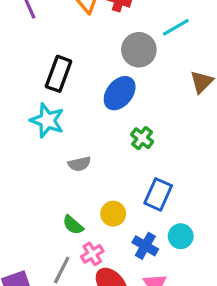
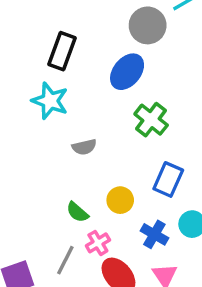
green cross: (142, 138) -> (151, 120), size x1.4

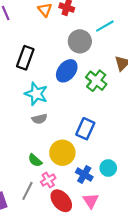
cyan star: (50, 101) -> (36, 94), moved
green cross: (151, 120) -> (96, 81), moved
blue rectangle: (168, 180) -> (85, 129), moved
yellow circle: (120, 200) -> (62, 153), size x1.5

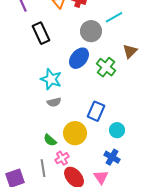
black rectangle: (25, 58) -> (41, 33), moved, turned -45
cyan circle: (108, 168) -> (117, 130), moved
blue cross: (84, 175) -> (112, 157), moved
gray line: (27, 191) -> (43, 168), turned -36

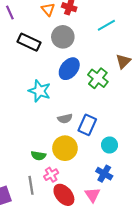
gray circle: (91, 31) -> (63, 37), moved
black rectangle: (41, 33) -> (29, 42), turned -40
gray semicircle: (54, 102) -> (65, 118), moved
green semicircle: (50, 140) -> (38, 156), turned -32

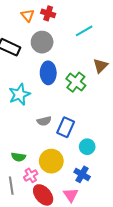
blue ellipse: (69, 69) -> (48, 73), turned -40
cyan star: (40, 91) -> (19, 94), turned 30
yellow circle: (65, 148) -> (51, 161), moved

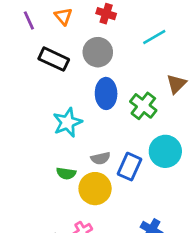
orange triangle: (28, 15) -> (63, 16), moved
cyan circle: (87, 147) -> (165, 151), moved, size x1.5
green semicircle: (18, 157) -> (66, 173), moved
yellow circle: (51, 161) -> (95, 189), moved

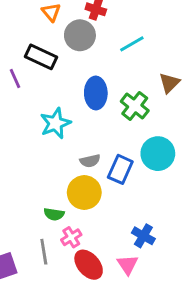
purple line: (29, 20) -> (15, 79), moved
cyan line: (154, 37) -> (132, 44), moved
gray circle: (98, 52) -> (80, 35), moved
green semicircle: (66, 173) -> (54, 214), moved

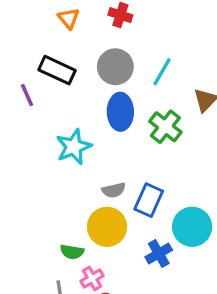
gray circle: (80, 35) -> (115, 67), moved
cyan line: (132, 44) -> (162, 72), moved, turned -30
cyan circle: (158, 154) -> (192, 227), moved
blue cross: (143, 236) -> (159, 253), moved, turned 30

